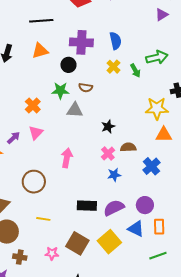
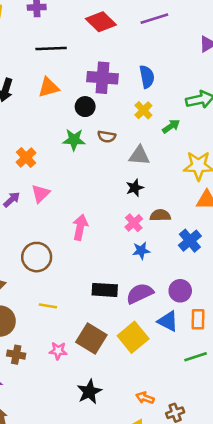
green arrow: (135, 71) -> (171, 126), moved, turned -96
orange cross: (33, 105) -> (26, 158), moved
gray triangle: (75, 110) -> (139, 156), moved

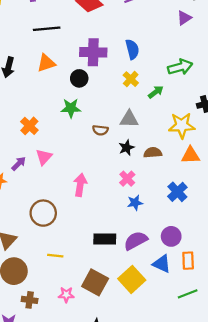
brown semicircle: (107, 137) -> (100, 130), moved
brown semicircle: (160, 215) -> (153, 153), moved

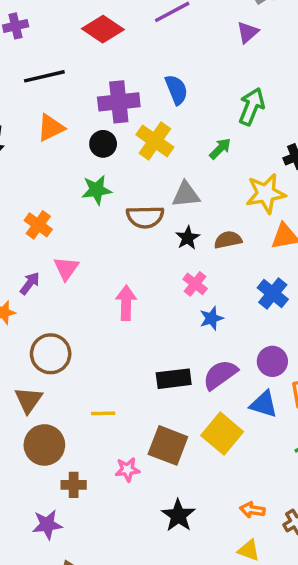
green arrow: (180, 67) -> (252, 107), turned -45
yellow cross: (131, 79) -> (155, 141), moved, size x1.5
brown semicircle: (100, 130) -> (145, 217), size x1.5
brown circle: (43, 213) -> (51, 354), moved

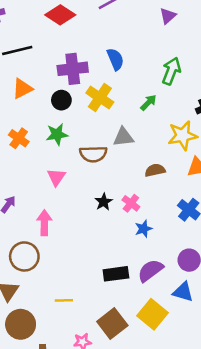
orange cross: (38, 225) -> (19, 138), moved
black star: (188, 238) -> (104, 202), moved
pink triangle: (66, 268) -> (56, 177), moved
pink arrow: (126, 303) -> (44, 223), moved
brown square: (168, 445) -> (112, 324), turned 32

